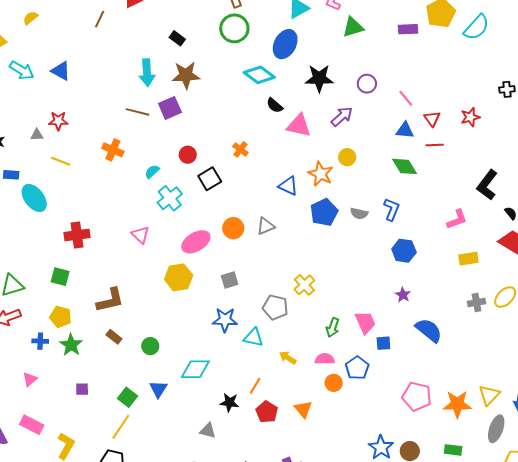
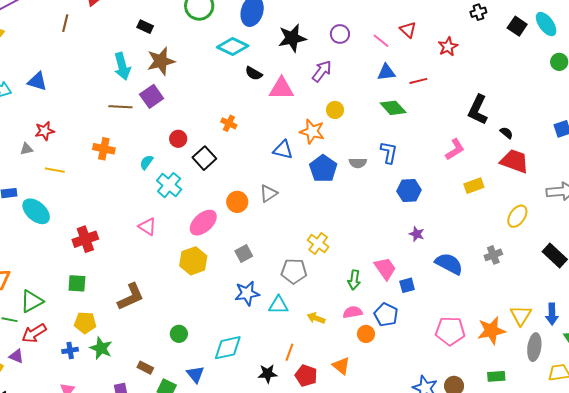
red triangle: (432, 119) -> (408, 30), moved
gray cross: (477, 302) -> (493, 255), moved
brown rectangle: (114, 337) -> (145, 368), moved

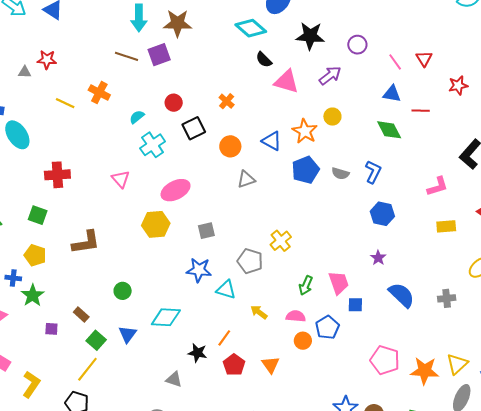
yellow line: (55, 170) -> (65, 103), moved
orange circle: (237, 202) -> (230, 146), moved
green star: (101, 348) -> (33, 295), moved

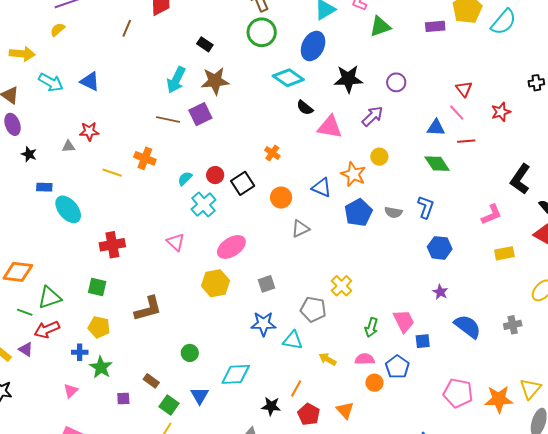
cyan arrow: (139, 18) -> (176, 80), turned 32
pink line: (395, 62) -> (457, 113), moved
red circle: (174, 103) -> (215, 175), moved

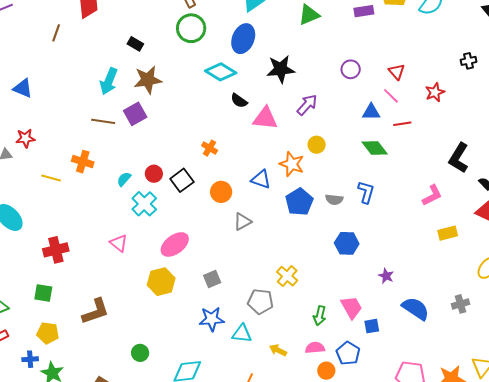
purple circle: (396, 82) -> (351, 69), moved
blue hexagon: (440, 248) -> (347, 243), moved

